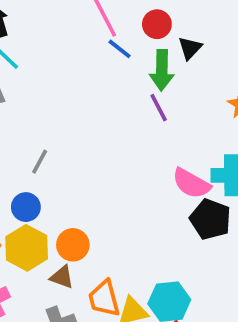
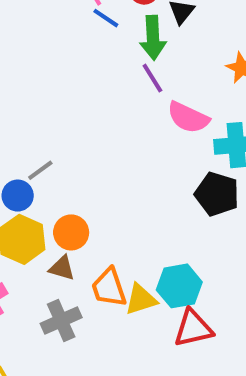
gray line: (40, 162) -> (40, 170), moved, turned 30
pink semicircle: (191, 183) -> (188, 117), moved

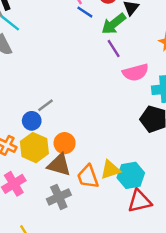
green arrow: (153, 38) -> (114, 24), turned 55
pink semicircle: (188, 117) -> (136, 72), turned -40
brown triangle: (62, 268) -> (59, 165), size x1.5
yellow triangle: (141, 299) -> (110, 170), moved

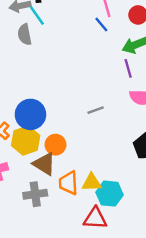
blue line: (85, 12) -> (101, 24), moved
gray line: (45, 105) -> (96, 110), moved
blue circle: (32, 121) -> (30, 114), size x1.6
red triangle: (140, 201) -> (95, 218), moved

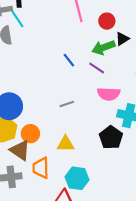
blue line: (101, 24) -> (69, 60), moved
purple line: (128, 68) -> (97, 68), turned -42
yellow triangle: (92, 183) -> (65, 144), moved

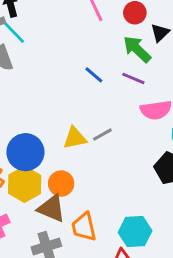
green arrow: (103, 48) -> (137, 49), turned 75
yellow triangle: (65, 144) -> (75, 138), moved

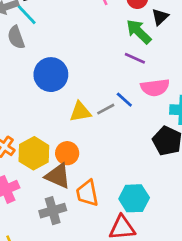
blue line: (94, 75) -> (124, 100), moved
blue circle: (25, 152) -> (51, 75), moved

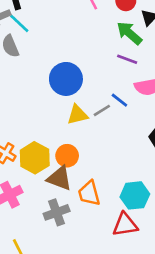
blue circle: (51, 75) -> (66, 79), moved

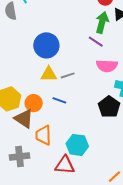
green arrow: (129, 33) -> (102, 22), turned 50
blue line: (119, 100) -> (59, 100), moved, turned -32
gray cross: (57, 212) -> (20, 157), moved

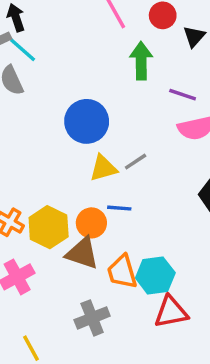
green arrow: (102, 22) -> (141, 61), moved
purple line: (96, 42) -> (183, 95), moved
blue line: (59, 100) -> (119, 208), moved
cyan hexagon: (77, 145) -> (155, 275), moved

